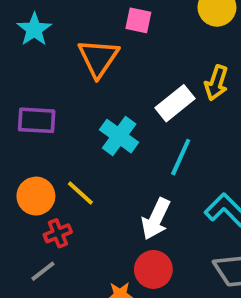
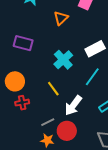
orange triangle: (98, 58) -> (61, 18), size x0.7
yellow line: (80, 193) -> (53, 89), moved
gray line: (43, 271) -> (48, 122), moved

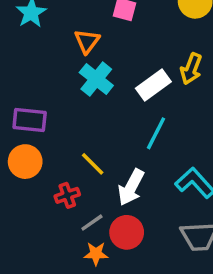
purple rectangle: (23, 43) -> (30, 120), moved
cyan cross: (63, 60) -> (96, 79), moved
red cross: (22, 103) -> (67, 195), moved

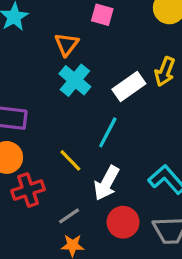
cyan line: (156, 133) -> (108, 132), moved
red cross: (67, 195) -> (28, 190), moved, size x1.4
red circle: (127, 232) -> (123, 222), moved

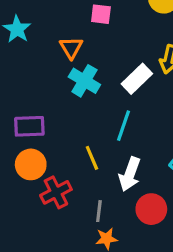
yellow line: (70, 160) -> (92, 158), turned 30
gray line: (69, 216) -> (99, 211), turned -40

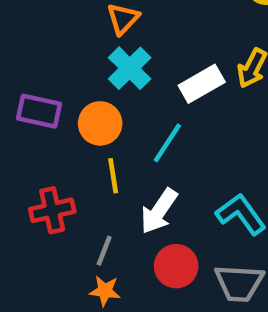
orange circle: (31, 164) -> (100, 123), moved

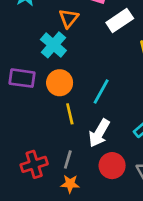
cyan cross: (130, 68) -> (53, 45), moved
white rectangle: (202, 84) -> (120, 20), moved
red cross: (52, 210) -> (34, 164), moved

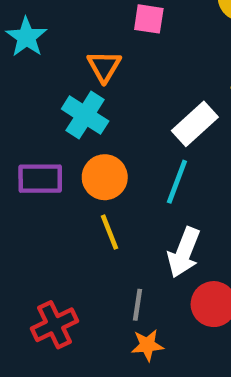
white rectangle: (120, 20) -> (195, 124), moved
yellow line: (70, 114) -> (110, 232), moved
red cross: (34, 164) -> (54, 325), moved

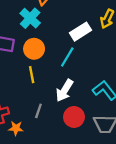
orange star: (147, 345) -> (16, 128), moved

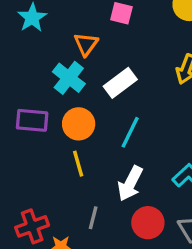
white rectangle: (80, 32) -> (120, 83), moved

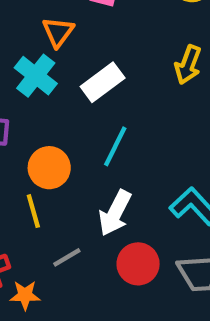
orange circle: (79, 124) -> (49, 168), moved
yellow line: (78, 164) -> (33, 211), moved
gray line: (93, 218) -> (67, 257), turned 45

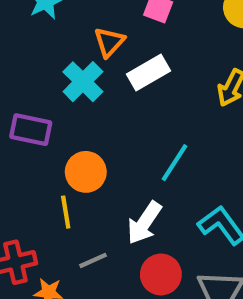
white rectangle: (103, 82) -> (149, 73), moved
cyan line: (115, 146) -> (174, 163), moved

